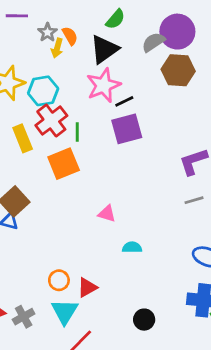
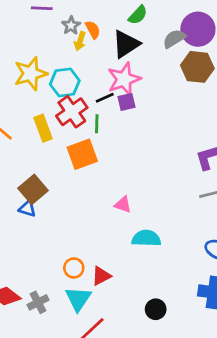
black line: (124, 101) -> (105, 98), moved
purple square: (127, 129) -> (127, 102), moved, size x0.6
cyan semicircle: (132, 247) -> (146, 238), size x1.5

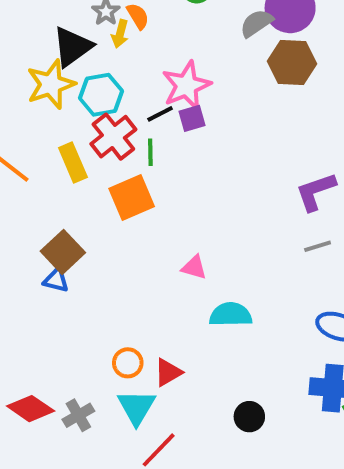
black triangle: (126, 44) -> (72, 47), moved

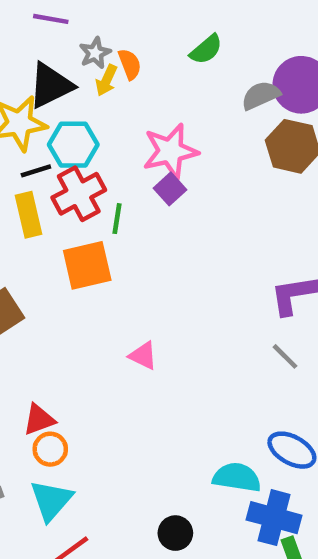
black line: (160, 114) -> (36, 171), moved
purple square: (192, 118) -> (170, 189), turned -36
gray line: (318, 246) -> (285, 356), turned 52
cyan semicircle: (231, 315) -> (237, 477), moved
red triangle: (168, 372) -> (39, 420), moved

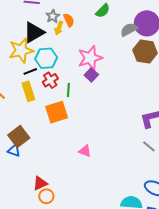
red cross: (79, 194) -> (50, 80), size x0.7

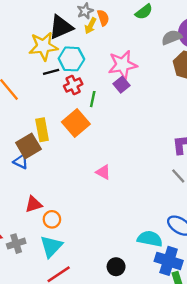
yellow rectangle: (28, 91) -> (42, 130), moved
orange square: (57, 112) -> (76, 123), turned -30
red triangle: (40, 183) -> (34, 204), moved

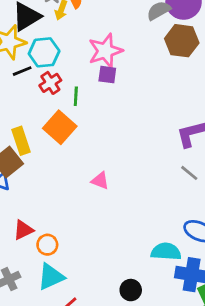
purple square: (121, 85) -> (107, 75), turned -35
cyan triangle: (51, 246) -> (51, 277), turned 30

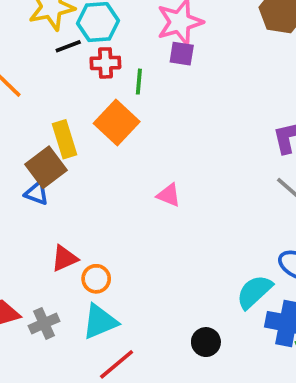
red cross: (50, 83) -> (105, 63), turned 30
cyan semicircle: (166, 252) -> (254, 292), turned -48

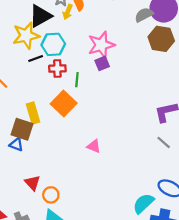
purple square: (182, 54) -> (102, 63), turned -32
brown square: (46, 167) -> (22, 129), turned -35
red triangle: (65, 258) -> (32, 183), turned -49

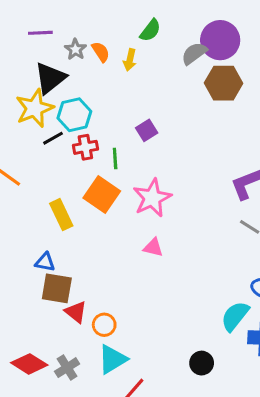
yellow arrow: (68, 12) -> (130, 60), moved
pink star: (101, 45) -> (152, 198), moved
brown square: (22, 129) -> (57, 288), moved

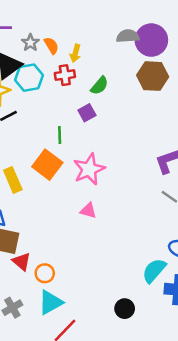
green semicircle: (150, 30) -> (99, 86), moved
gray semicircle: (194, 53) -> (128, 36), moved, turned 30
cyan hexagon: (74, 115) -> (29, 78), moved
red cross: (85, 147) -> (65, 75), moved

